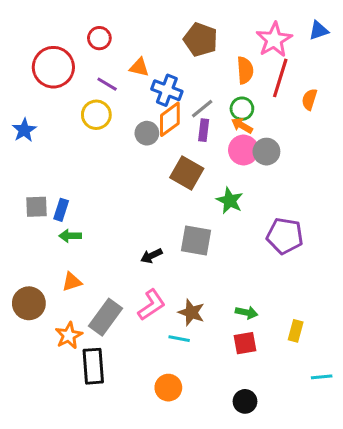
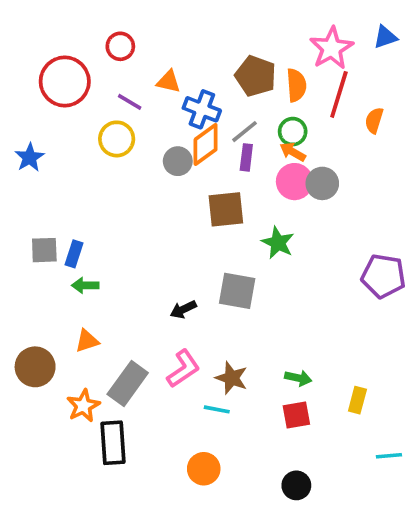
brown pentagon: (201, 40) -> (256, 76), moved
brown square: (187, 173) -> (226, 209), turned -36
purple pentagon: (285, 236) -> (383, 276), moved

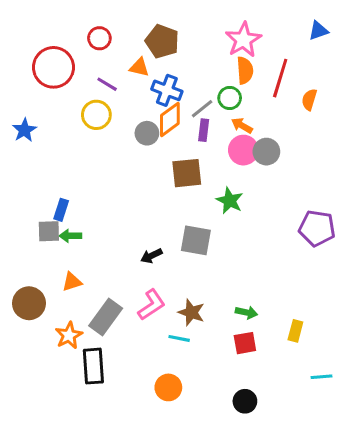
pink star: (332, 48) -> (243, 40), moved
brown pentagon: (256, 76) -> (162, 41), moved
green circle: (293, 132) -> (230, 98), moved
gray square: (44, 250) -> (49, 231), moved

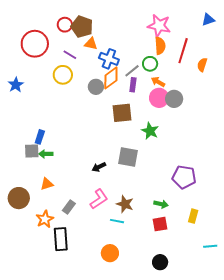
pink star: (243, 40) -> (159, 26), turned -30
brown pentagon: (162, 41) -> (82, 27), moved
purple pentagon: (317, 228) -> (184, 177), moved
gray rectangle: (106, 317) -> (69, 207), size x0.6

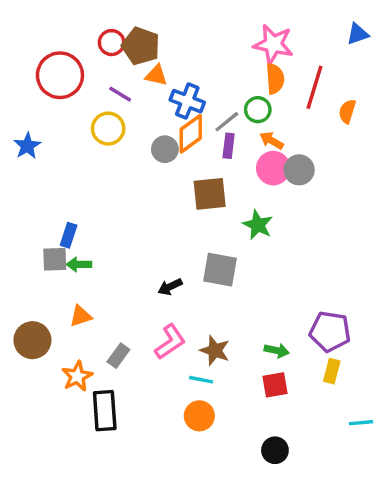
purple pentagon: (184, 177) -> (330, 332), moved
orange circle: (110, 253) -> (199, 416), moved

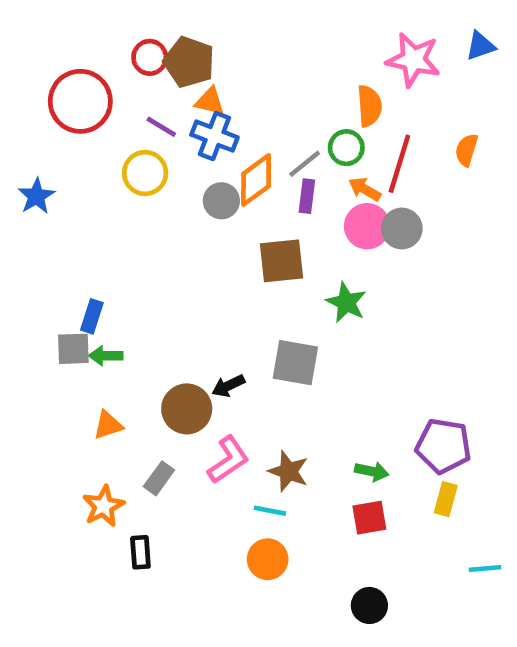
pink star: (273, 44) -> (413, 60), moved
red line: (315, 87) -> (399, 164), moved
blue cross: (187, 101) -> (214, 136), moved
brown circle: (32, 340) -> (187, 409), moved
black rectangle: (105, 411) -> (140, 552), size x0.6

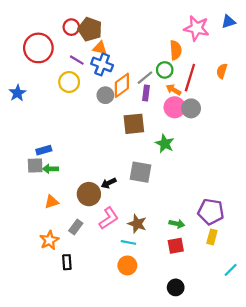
blue rectangle: (92, 316) -> (44, 150), turned 56
cyan line: (485, 568) -> (231, 270), turned -40

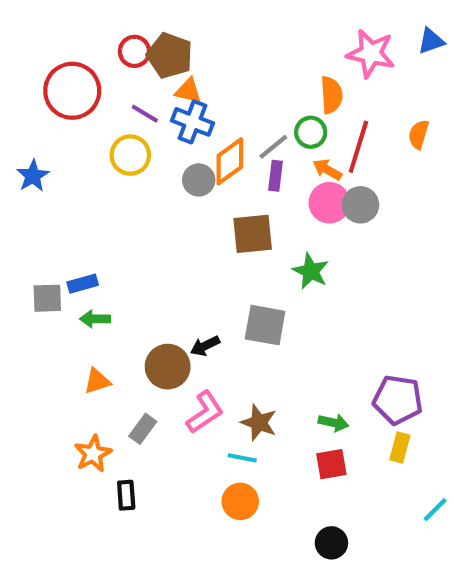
gray square: (35, 166) -> (47, 298), moved

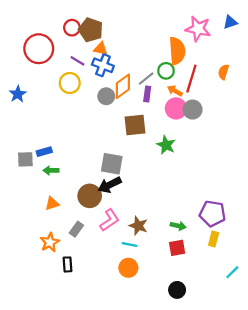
orange semicircle: (331, 95) -> (177, 51), size x1.4
gray square: (265, 325) -> (112, 164), moved
black arrow: (205, 346) -> (110, 185), size x1.5

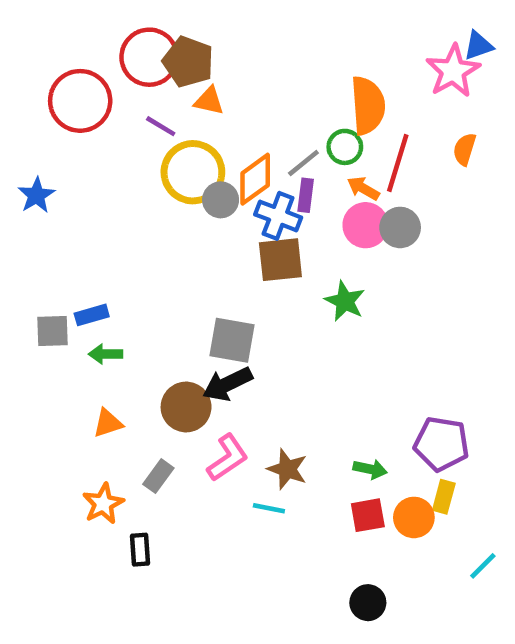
red circle: (72, 28) -> (149, 57), size x1.6
pink star: (198, 29) -> (453, 71), moved, turned 30
blue cross: (103, 65) -> (278, 216), moved
yellow circle: (70, 83) -> (193, 172), moved, size x1.4
orange circle: (128, 268) -> (414, 517), moved

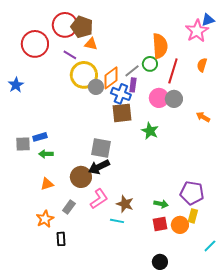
orange arrow: (363, 188) -> (203, 117), moved

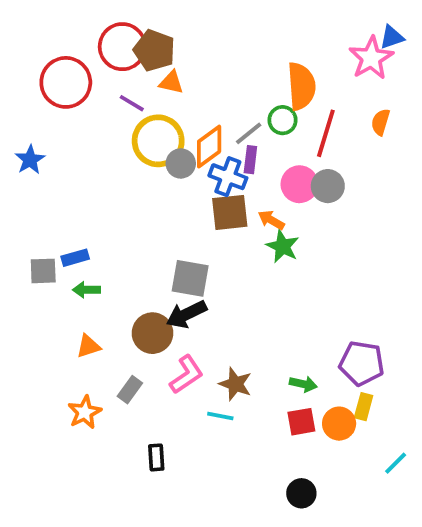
orange arrow: (203, 117) -> (271, 220), moved
black rectangle: (61, 239) -> (156, 457), moved

